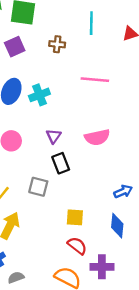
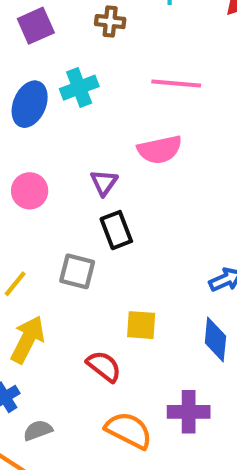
cyan cross: (39, 95) -> (79, 88), moved
pink semicircle: (97, 137) -> (160, 150), moved
red semicircle: (77, 246) -> (104, 366), moved

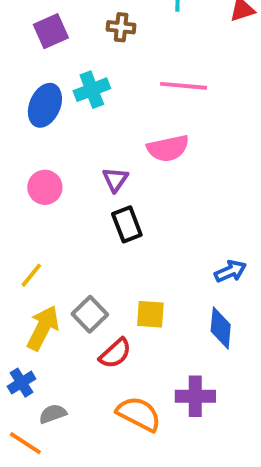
gray square: (77, 271) -> (90, 314), moved, turned 32
red semicircle: (104, 366) -> (115, 353), turned 100

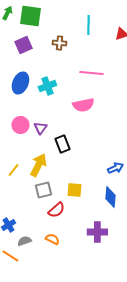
cyan cross: (92, 90) -> (47, 86), moved
purple triangle: (115, 180) -> (40, 128), moved
gray square: (90, 314) -> (43, 190), turned 30
yellow arrow: (43, 328) -> (38, 165), moved
orange semicircle: (139, 414) -> (52, 239), moved, size x0.6

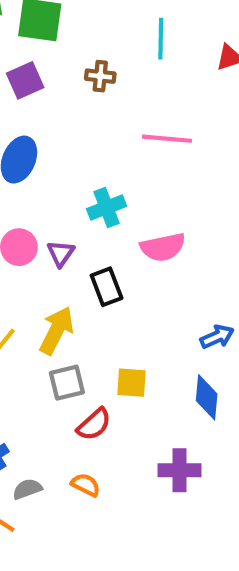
cyan cross: (47, 86) -> (107, 207), moved
pink semicircle: (83, 105) -> (163, 247), moved

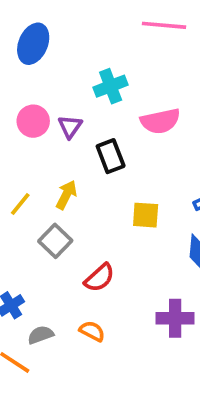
yellow arrow: (56, 331) -> (66, 195), size x0.7
gray square: (67, 383) -> (55, 241), moved, turned -32
yellow square: (132, 383) -> (146, 215), moved

